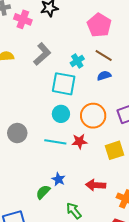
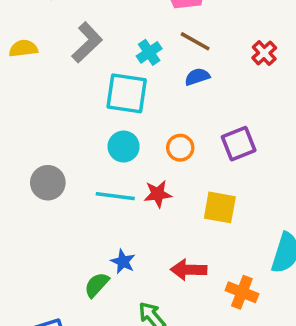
orange circle: (93, 116) -> (180, 148), size x0.6
yellow square: (114, 150) -> (220, 207), turned 30

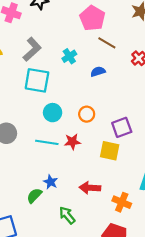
brown line: (195, 41) -> (107, 43), moved
cyan square: (127, 93) -> (37, 80), moved
purple square: (239, 144) -> (122, 127), moved

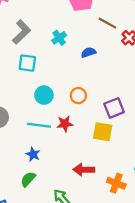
brown line: (107, 43) -> (107, 23), moved
cyan square: (37, 80) -> (27, 63), size x0.7
blue star: (51, 182) -> (33, 154), moved

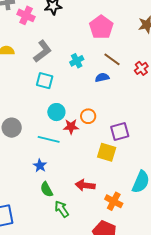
brown line: (107, 23) -> (112, 59), moved
red star: (65, 124) -> (71, 127), moved
green semicircle: (28, 179) -> (47, 189), moved, turned -77

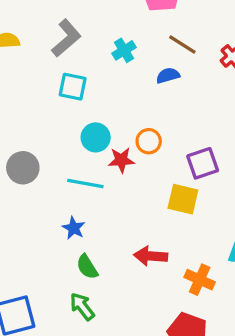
green arrow: (62, 209) -> (82, 307), moved

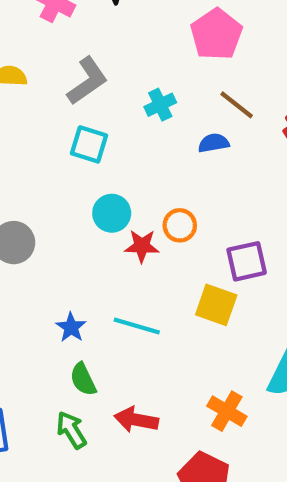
cyan line: (85, 184) -> (137, 326), moved
red arrow: (151, 256) -> (136, 420), moved

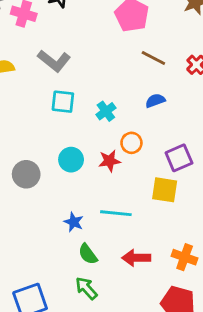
gray L-shape: (87, 81) -> (54, 61), turned 84
cyan cross: (160, 105) -> (106, 111), moved
blue semicircle: (214, 143) -> (155, 101), moved
cyan circle: (112, 213) -> (71, 160), moved
red arrow: (136, 420) -> (136, 258), moved

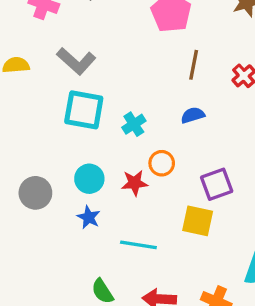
brown line: (153, 58) -> (194, 65), turned 70
cyan square: (63, 102) -> (84, 110), size x1.4
blue star: (74, 222) -> (89, 217), moved

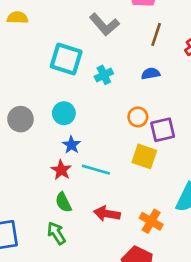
gray L-shape: (76, 61) -> (104, 24), moved
orange circle: (162, 163) -> (138, 117), moved
red star: (135, 183) -> (61, 170), moved, turned 30
blue star: (89, 217) -> (71, 145), moved

